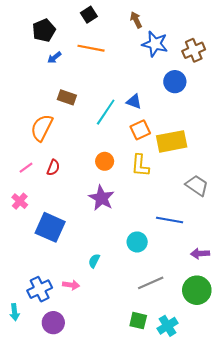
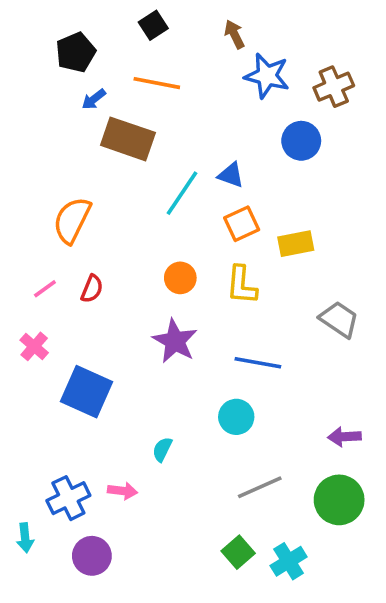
brown rectangle: (67, 97) -> (128, 139), moved, size x1.6
yellow rectangle: (172, 141) -> (296, 244), size x0.7
blue line: (170, 220) -> (258, 363), moved
green square: (138, 321) -> (238, 552), turned 36

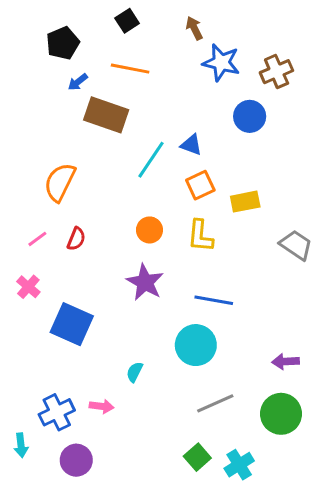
gray trapezoid: (339, 319) -> (296, 245), moved
cyan circle: (236, 417) -> (196, 345), size x1.4

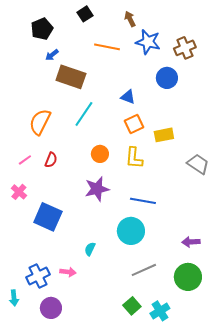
orange line: (130, 69) -> (107, 47), moved
cyan line: (151, 160) -> (84, 114), moved
purple star: (145, 282) -> (97, 189), turned 30

